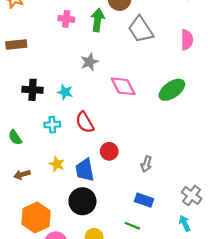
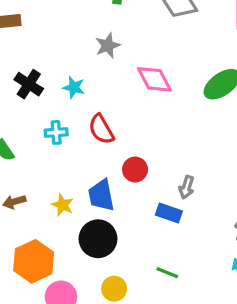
black cross: (33, 90) -> (29, 84), turned 30
yellow star: (57, 164) -> (63, 205), moved
blue rectangle: (144, 200) -> (169, 213), moved

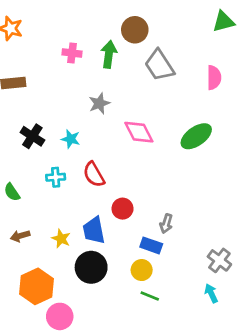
yellow circle: (114, 289) -> (142, 270), moved

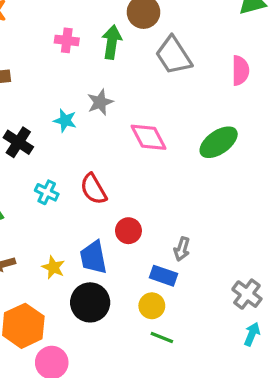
cyan star: (71, 139) -> (65, 121), moved
cyan cross: (56, 177) -> (47, 192), turned 30
cyan arrow: (211, 293) -> (252, 334), moved, turned 48

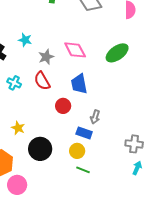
gray star: (100, 102) -> (46, 57), moved
blue trapezoid: (93, 257) -> (79, 84), moved
gray cross: (247, 294) -> (134, 144), turned -30

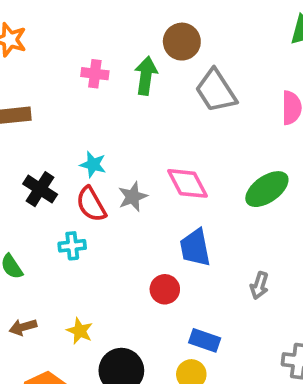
red semicircle: (42, 81) -> (91, 204), moved
cyan cross: (14, 83) -> (72, 246), turned -32
gray arrow: (95, 117) -> (259, 285), moved

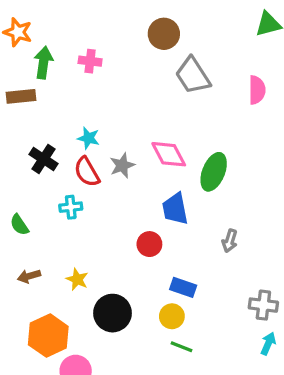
green arrow: (146, 76) -> (43, 63), moved
green ellipse: (267, 189) -> (214, 172), moved, turned -33

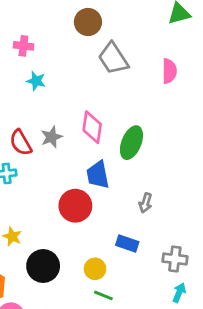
cyan star: (88, 138) -> (36, 81), moved
pink diamond: (169, 154) -> (92, 127), turned 36
red circle: (149, 244) -> (75, 206), size x1.5
blue rectangle: (183, 287) -> (127, 244), moved

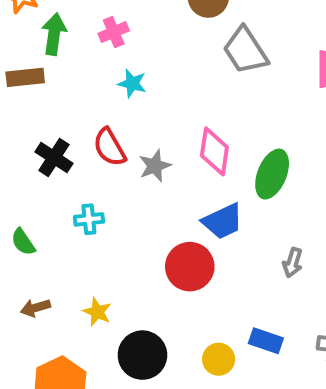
pink cross: (23, 46) -> (114, 32), turned -30
red semicircle: (21, 143) -> (110, 147), moved
blue trapezoid: (98, 175) -> (223, 221), turned -104
blue rectangle: (127, 244) -> (266, 341), moved

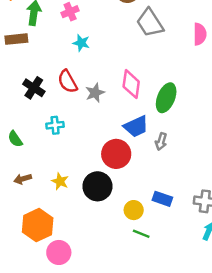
gray arrow: (293, 262) -> (161, 141), moved
black circle: (142, 355) -> (97, 186), moved

